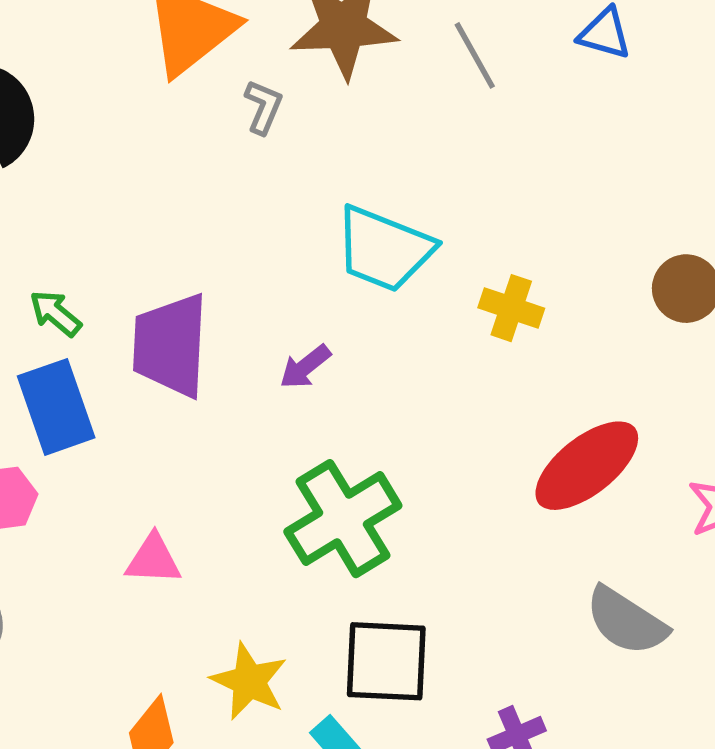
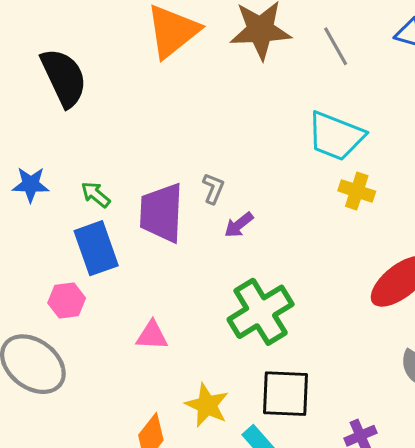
gray L-shape: (263, 107) -> (213, 188), moved
cyan trapezoid: (384, 249) -> (336, 136), moved

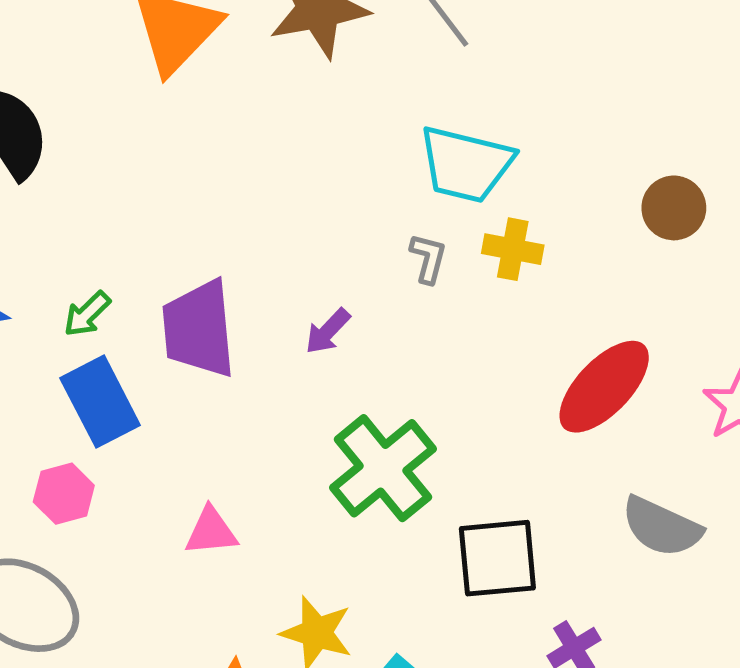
gray L-shape: (213, 188) -> (428, 258), moved
green arrow: (96, 194) -> (87, 314), turned -76
black square: (286, 394) -> (497, 558), moved

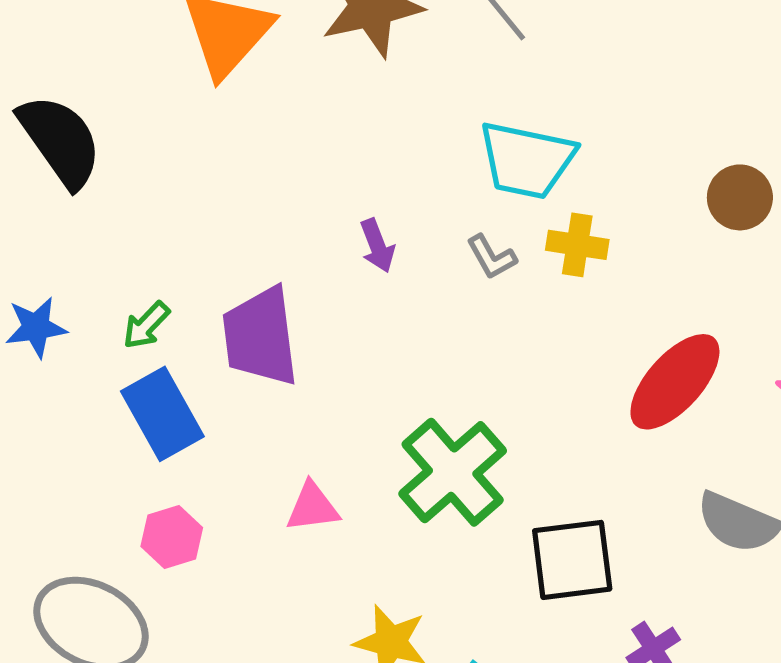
gray L-shape: (428, 258) -> (491, 257), turned 138
purple arrow: (328, 331) -> (377, 246), moved, turned -63
pink hexagon: (64, 494) -> (172, 537), moved
pink triangle: (211, 531) -> (313, 507), moved

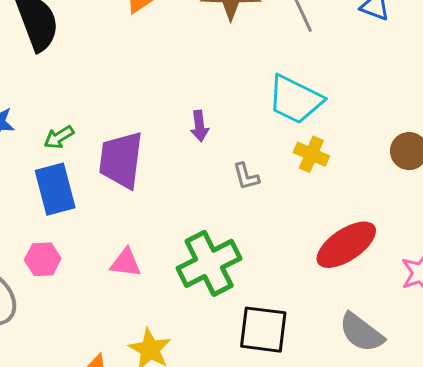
gray L-shape: (491, 257) -> (246, 176), moved

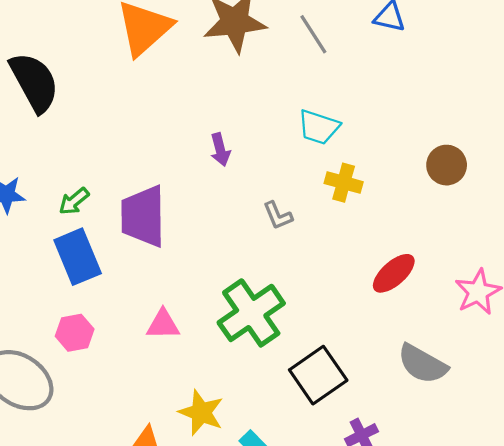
cyan trapezoid: (295, 100) -> (319, 127), size x0.7
purple arrow: (199, 126) -> (220, 150), moved
red ellipse: (346, 245) -> (394, 273), size x0.7
black square: (263, 330) -> (318, 375), turned -34

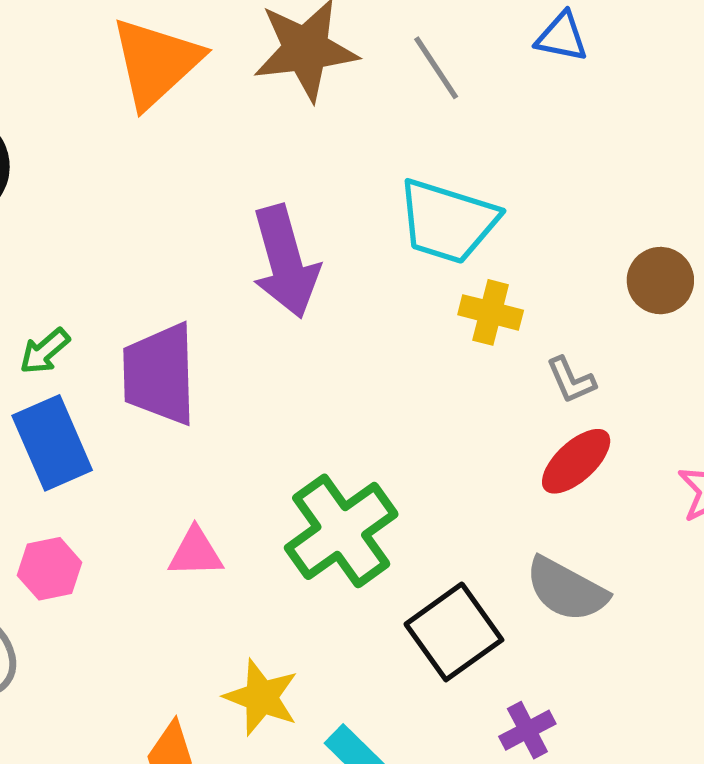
cyan trapezoid: (319, 127) -> (448, 221), size x1.5
purple arrow: (220, 150) -> (285, 262), size x2.0
gray L-shape: (278, 215) -> (571, 380), moved
gray semicircle: (422, 364) -> (566, 589), moved

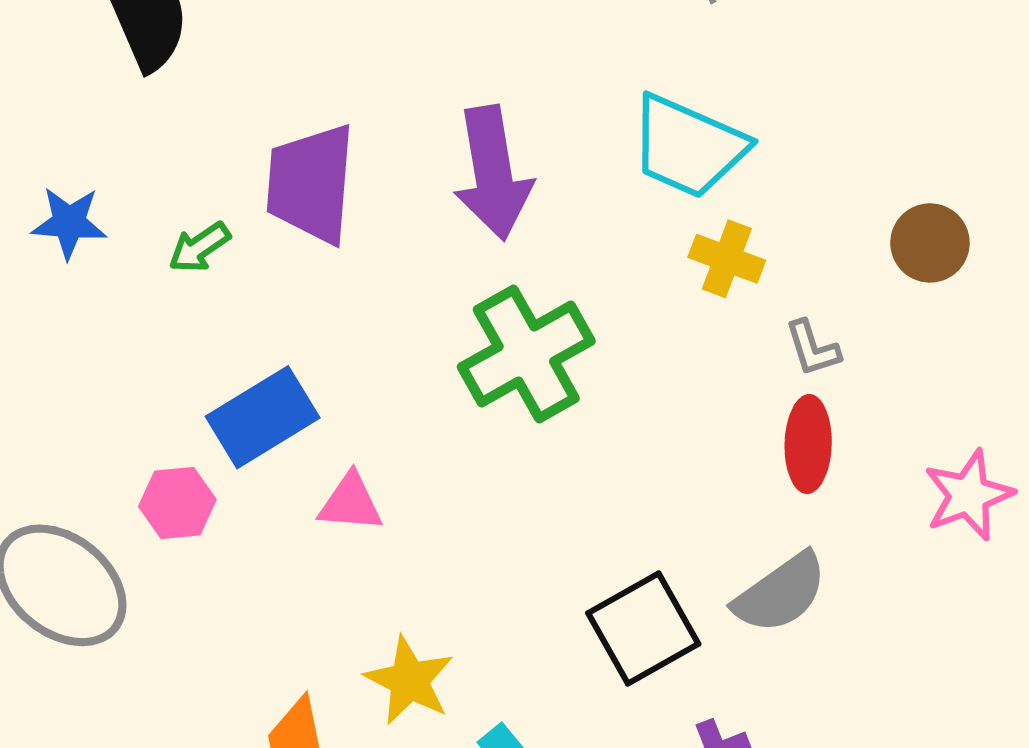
purple trapezoid: (159, 374) -> (311, 184), moved
blue rectangle: (52, 443) -> (263, 417), moved, turned 76
red ellipse: (576, 461) -> (808, 444), turned -52
green cross: (341, 531) -> (526, 354), moved
gray semicircle: (566, 589) -> (781, 593), turned -70

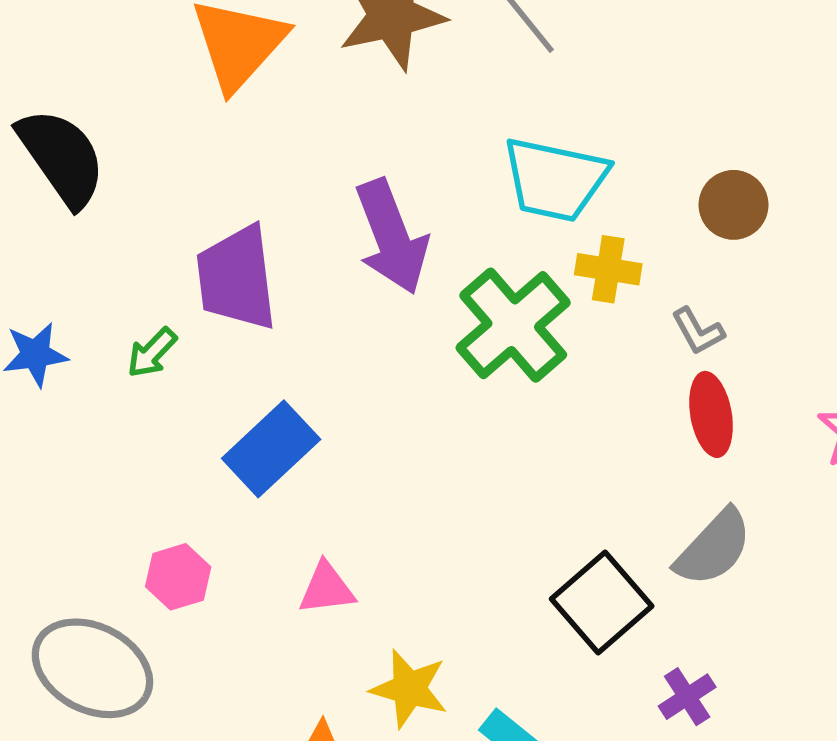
brown circle: (930, 243) -> (734, 205), moved
green cross: (526, 354) -> (513, 325), moved
blue rectangle: (263, 417) -> (271, 449), moved
pink triangle: (351, 503) -> (327, 589), moved

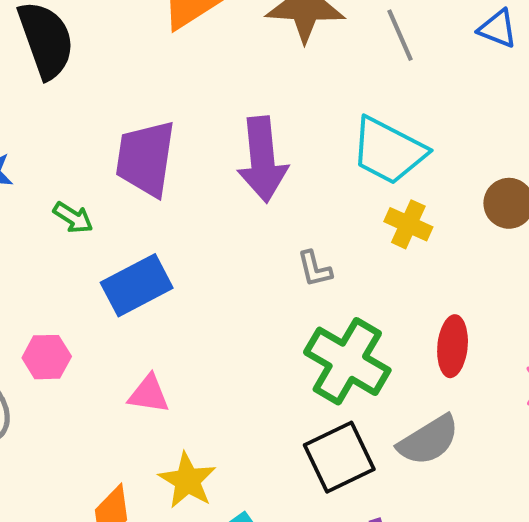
green cross: (513, 325) -> (347, 361), moved, turned -34
gray L-shape: (698, 331) -> (315, 269), moved
green arrow: (152, 353) -> (73, 218), moved, turned -117

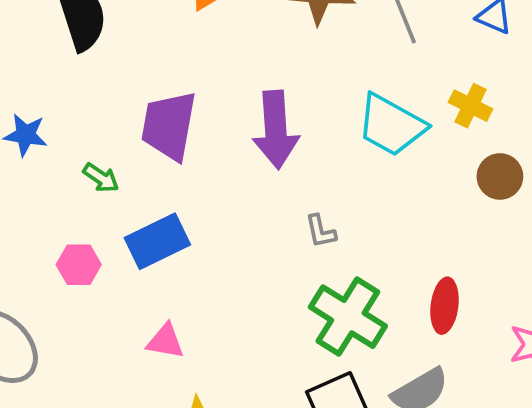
yellow cross: (408, 224) -> (471, 106), moved
pink hexagon: (47, 357) -> (79, 265), moved

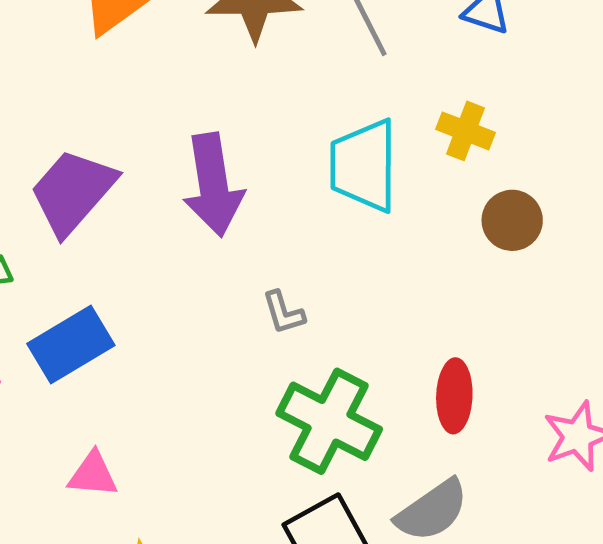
cyan trapezoid: (391, 125) -> (364, 166), turned 66
purple trapezoid: (169, 126) -> (73, 192), turned 36

